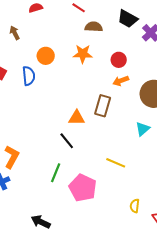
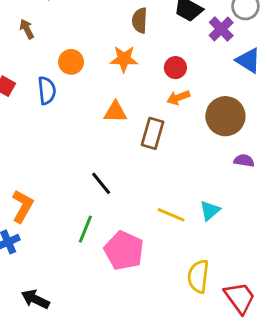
brown semicircle: (94, 27) -> (140, 20), turned -90
orange triangle: (77, 118) -> (115, 112), moved
cyan triangle: (143, 129) -> (210, 211), moved
yellow semicircle: (135, 206) -> (198, 276), size x1.6
black arrow: (41, 222) -> (35, 299), moved

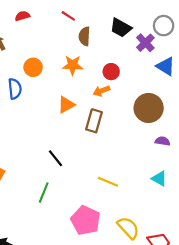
orange arrow: (178, 98) -> (102, 91), moved
orange triangle: (115, 112) -> (66, 105), turned -30
cyan triangle: (210, 211) -> (159, 179), moved, turned -49
pink pentagon: (124, 251) -> (85, 220), moved
yellow semicircle: (198, 276) -> (128, 228), turned 130

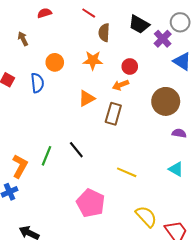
green line: (44, 192) -> (47, 156), moved
pink pentagon: (85, 220) -> (91, 203), moved

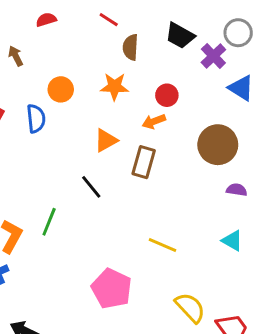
black line: (76, 150) -> (91, 187), moved

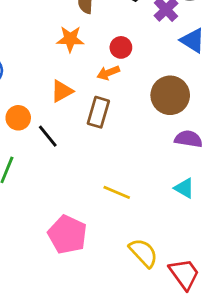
orange circle: (61, 89) -> (18, 118), moved
purple semicircle: (237, 190) -> (188, 139), size x1.4

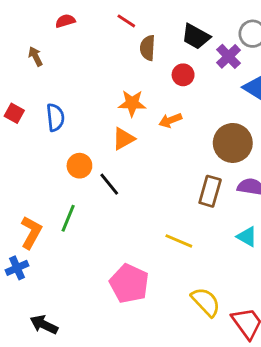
orange star: (70, 39) -> (132, 103), moved
red circle: (121, 47) -> (183, 75), moved
brown rectangle: (98, 112) -> (210, 191), moved

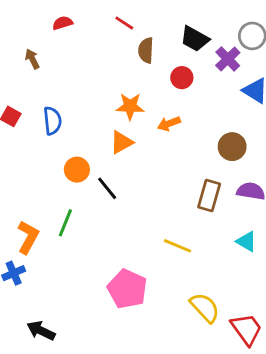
brown circle: (233, 143) -> (232, 147), size x0.7

